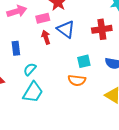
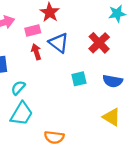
red cross: (102, 29) -> (99, 43), turned -36
orange semicircle: (77, 80) -> (54, 137), moved

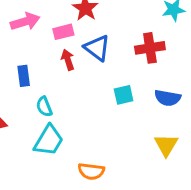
red cross: (99, 43) -> (150, 48), turned 35
cyan semicircle: (18, 88) -> (44, 107), turned -64
yellow triangle: (112, 117) -> (166, 145), turned 30

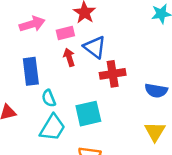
red cross: (150, 48) -> (113, 74), moved
blue rectangle: (24, 76) -> (31, 71), size x1.5
cyan square: (124, 95) -> (88, 114), moved, size x1.5

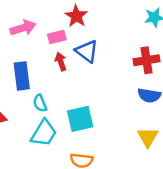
red cross: (113, 74) -> (147, 60), moved

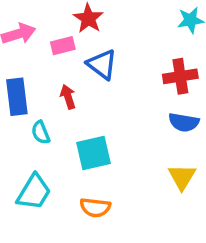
red arrow: (61, 62) -> (68, 97), moved
cyan trapezoid: (44, 133) -> (34, 192), moved

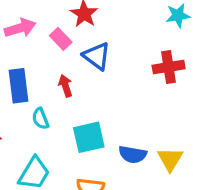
pink rectangle: (63, 46) -> (61, 39), turned 60
blue semicircle: (184, 122) -> (133, 155), moved

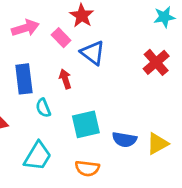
red cross: (169, 67) -> (156, 62), turned -32
yellow triangle: (170, 159) -> (157, 144), turned 30

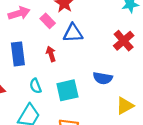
blue triangle: (93, 53) -> (73, 33), turned -40
cyan semicircle: (43, 108) -> (36, 86), moved
blue semicircle: (124, 139) -> (103, 78), moved

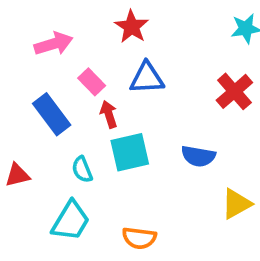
pink rectangle: (48, 21) -> (92, 82), moved
blue rectangle: (18, 54) -> (52, 114), turned -30
cyan square: (67, 90) -> (130, 152), moved

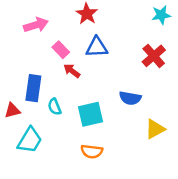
blue rectangle: (52, 114) -> (33, 88), moved, turned 45
red arrow: (109, 114) -> (72, 71), turned -35
cyan square: (130, 152) -> (91, 114), moved
cyan trapezoid: (71, 221) -> (30, 140), moved

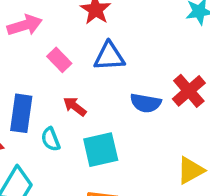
red cross: (154, 56) -> (189, 91), moved
red arrow: (72, 71) -> (75, 106), moved
blue semicircle: (130, 98) -> (146, 103), moved

